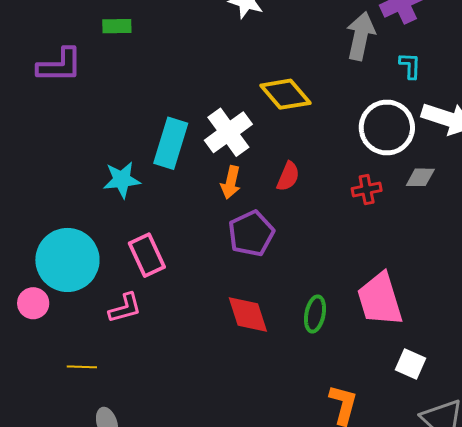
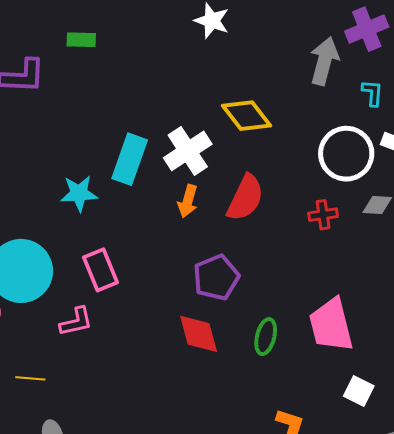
red semicircle: (288, 176) -> (245, 198), size x1.6
purple pentagon: (251, 234) -> (216, 277), moved

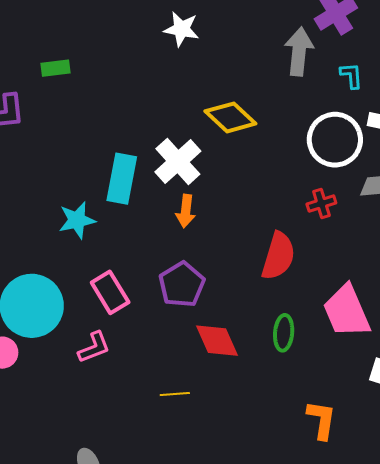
red semicircle: (245, 198) -> (278, 256), moved
purple pentagon: (216, 277) -> (182, 284), moved
yellow line: (30, 378) -> (175, 394), moved

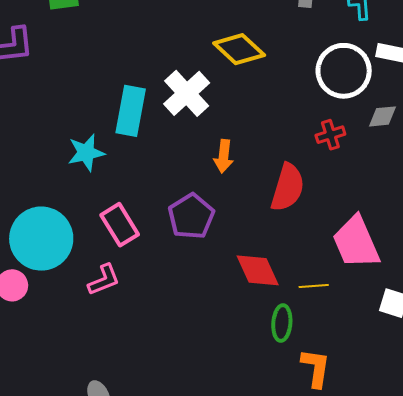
orange arrow: (186, 211) -> (224, 156), moved
green ellipse: (284, 333) -> (282, 323), moved
red diamond: (217, 341) -> (258, 270), moved
yellow line: (175, 394) -> (314, 286), moved
orange L-shape: (322, 420) -> (316, 368), moved

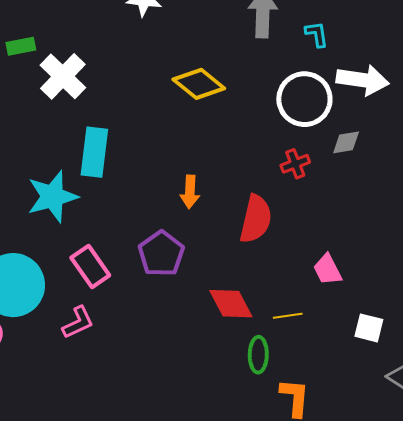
white cross: (187, 93) -> (63, 76), moved
cyan star: (86, 153) -> (52, 197), size x1.4
pink trapezoid: (356, 242) -> (327, 270), size x0.6

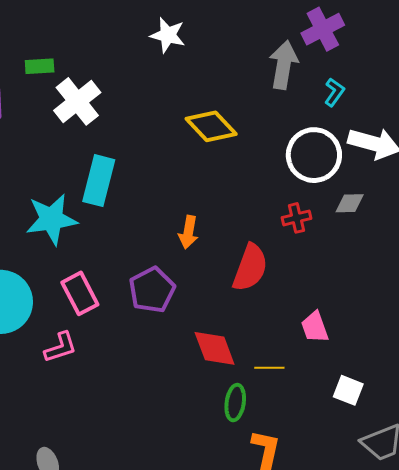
cyan L-shape: (317, 34) -> (334, 92), turned 36

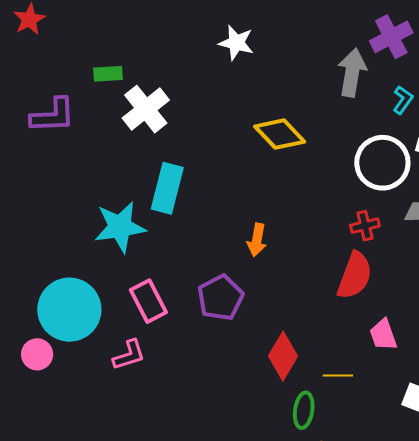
red semicircle: (250, 268) -> (355, 276), moved
red diamond: (215, 348) -> (283, 356), turned 51

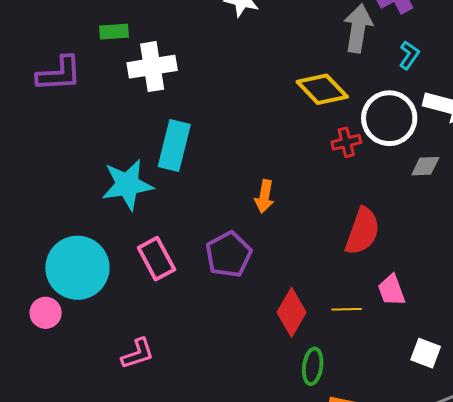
white cross: (146, 109) -> (152, 67), turned 30
yellow diamond: (280, 134) -> (322, 89), moved
red cross: (365, 226) -> (346, 142), moved
pink L-shape: (129, 355) -> (138, 354), moved
yellow line: (338, 375) -> (347, 309), moved

